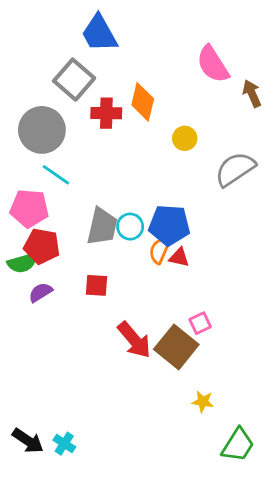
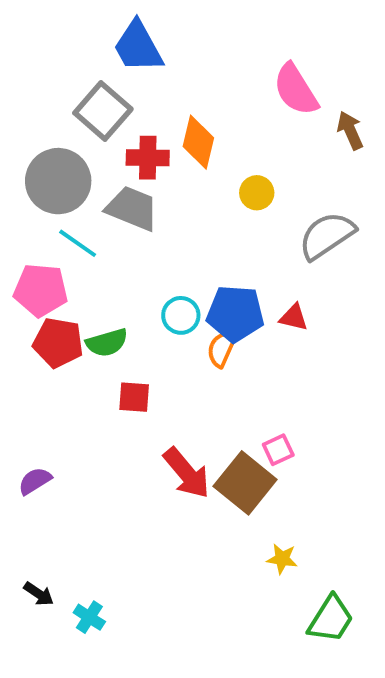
gray trapezoid: (102, 227) -> (132, 208), moved, turned -81
red triangle: (179, 257) -> (294, 317), moved
green semicircle: (22, 263) -> (107, 343), moved
purple semicircle: (40, 292) -> (35, 481), moved
black arrow: (28, 441) -> (39, 594), moved, size x0.7

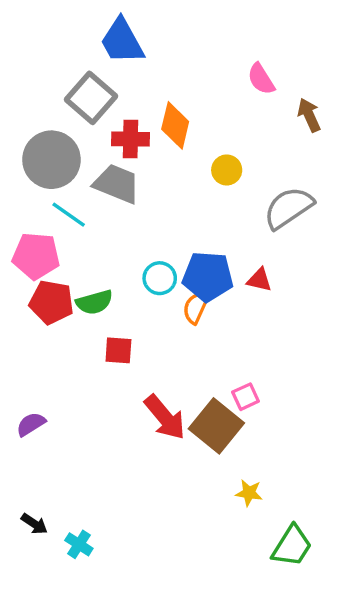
pink semicircle: (296, 90) -> (261, 79), size x0.7

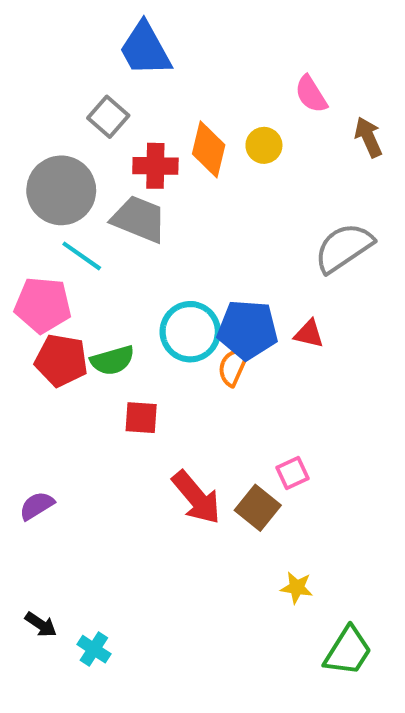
gray square: (91, 98) -> (108, 117), size x0.7
yellow circle: (227, 170) -> (264, 145), moved
cyan circle: (160, 278) -> (190, 332), size x1.5
brown square: (216, 426) -> (258, 508), size x0.7

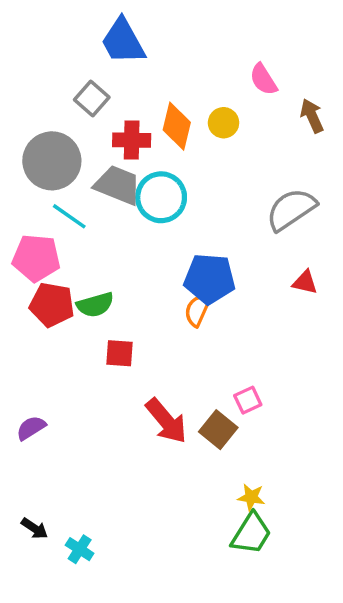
cyan circle: (190, 332) -> (161, 197), moved
red triangle: (309, 334) -> (305, 282), moved
green trapezoid: (348, 651) -> (251, 534), moved

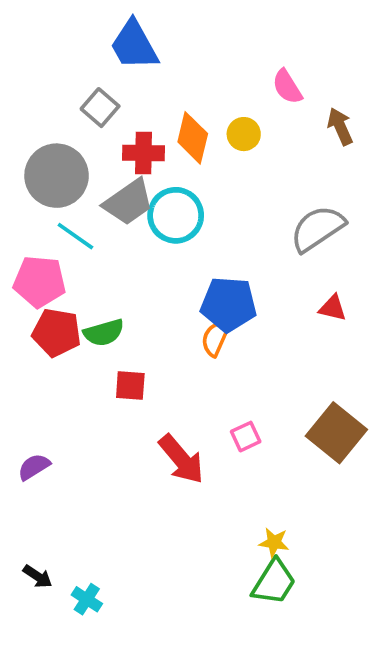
gray trapezoid: (118, 185) -> (128, 202), turned 123
pink square: (248, 400) -> (246, 437), moved
brown square: (218, 430) -> (336, 433), moved, size x1.4

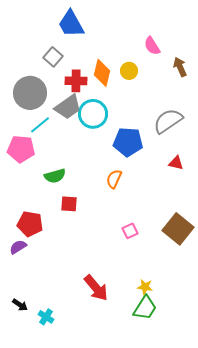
cyan line: (75, 236) -> (40, 125), turned -75
blue pentagon: (229, 304) -> (128, 142), moved
red pentagon: (57, 333) -> (30, 224), moved
red arrow: (181, 459) -> (96, 288), moved

